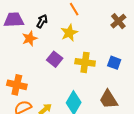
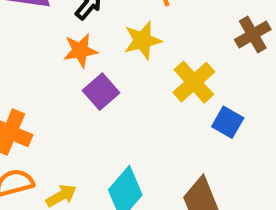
orange star: (30, 38) -> (80, 50), moved
yellow cross: (85, 62) -> (194, 82), moved, turned 30

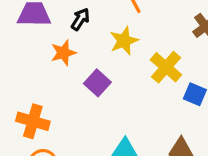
orange star: (80, 50) -> (63, 53), moved

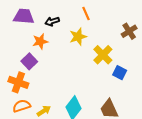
black arrow: (80, 19) -> (52, 21), turned -144
purple square: (97, 83) -> (29, 61), moved

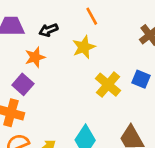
yellow cross: (103, 55) -> (108, 85), moved
blue square: (120, 73) -> (141, 79), moved

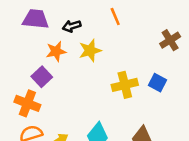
yellow star: (84, 47) -> (90, 51), moved
yellow cross: (108, 85) -> (125, 85), turned 30

